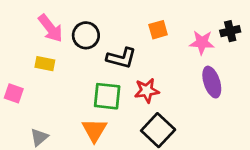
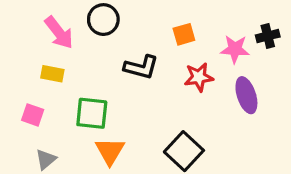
black circle: (86, 35) -> (103, 20), moved
red star: (147, 91) -> (199, 77), moved
pink square: (14, 93) -> (33, 115), moved
green square: (107, 96) -> (92, 113), moved

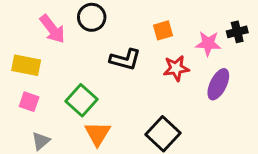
yellow rectangle: (52, 74) -> (26, 65), moved, size x1.4
purple ellipse: (246, 95) -> (218, 84), turned 44
green square: (92, 113) -> (81, 100), turned 36

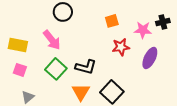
pink arrow: (52, 29) -> (52, 40), moved
black L-shape: (125, 60) -> (86, 67), moved
orange triangle: (98, 134) -> (81, 92), moved

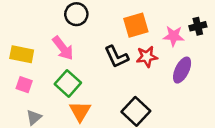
orange square: (112, 21) -> (136, 25), size x1.5
black L-shape: (86, 67) -> (116, 57), moved, turned 50
orange triangle: (81, 92) -> (80, 111), moved

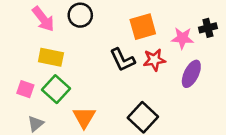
pink arrow: (63, 48) -> (43, 19), moved
yellow rectangle: (22, 54) -> (51, 57), moved
green square: (68, 83) -> (56, 89), moved

